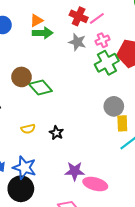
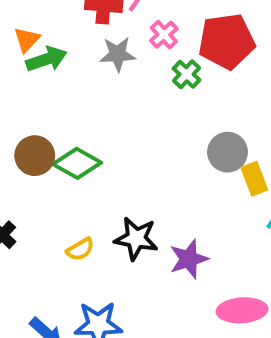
green cross: (107, 63) -> (187, 74), size x0.6
black star: (56, 133) -> (136, 238), size x1.5
purple star: (75, 171) -> (189, 259), moved

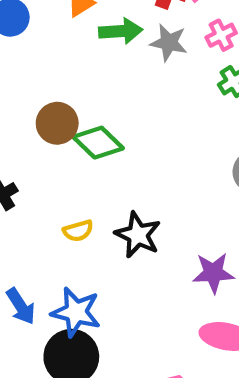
green arrow: (46, 59) -> (121, 31), moved
purple star: (189, 259) -> (213, 273), moved

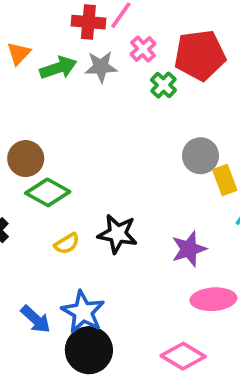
green diamond: (98, 143) -> (48, 192), moved
blue star: (76, 312) -> (83, 312), turned 30

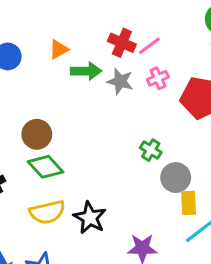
green cross: (163, 85) -> (151, 150), moved, turned -30
yellow semicircle: (67, 244) -> (47, 212), size x1.6

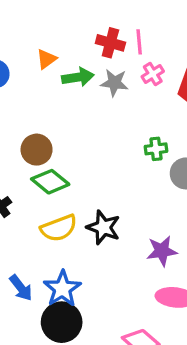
pink line: (149, 46) -> (139, 42), turned -50
green cross: (151, 150) -> (156, 149), turned -30

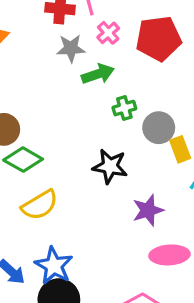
green arrow: (78, 77) -> (98, 74), moved
black star: (103, 227) -> (110, 166), moved

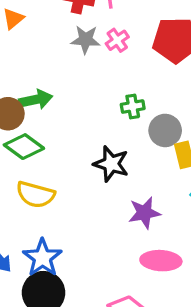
pink cross: (108, 33) -> (117, 40), moved
green arrow: (98, 74) -> (36, 100), moved
yellow semicircle: (40, 205) -> (35, 195), turned 39

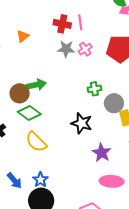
yellow semicircle: (35, 195) -> (36, 142), turned 30
purple star: (144, 213) -> (102, 153), turned -30
blue star: (42, 258) -> (40, 180), size x0.7

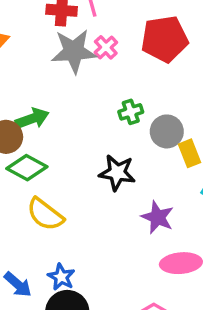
gray star: (66, 49) -> (74, 51), size x1.5

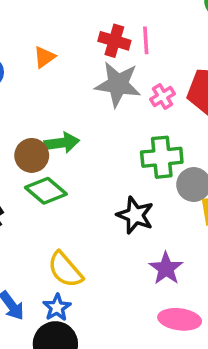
pink cross: (106, 47) -> (163, 97), moved
green cross: (131, 112) -> (162, 157), size x1.6
yellow semicircle: (45, 214) -> (65, 270), moved

